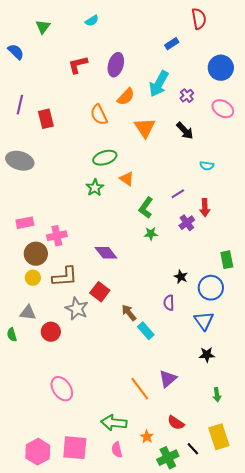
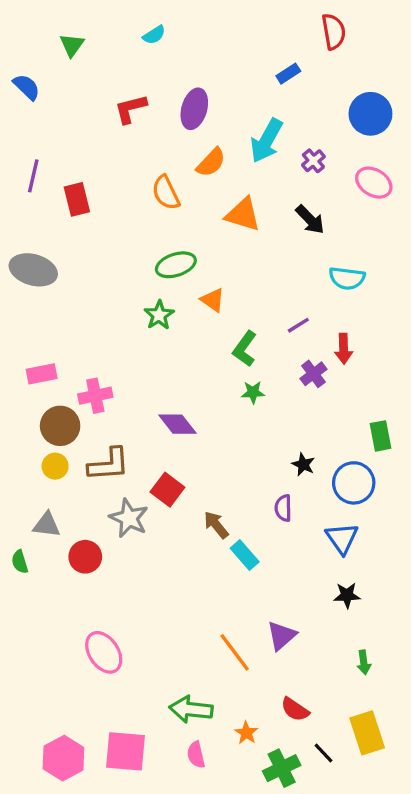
orange triangle: (145, 128) -> (243, 214), turned -40
cyan semicircle: (207, 166) -> (347, 278), size x1.5

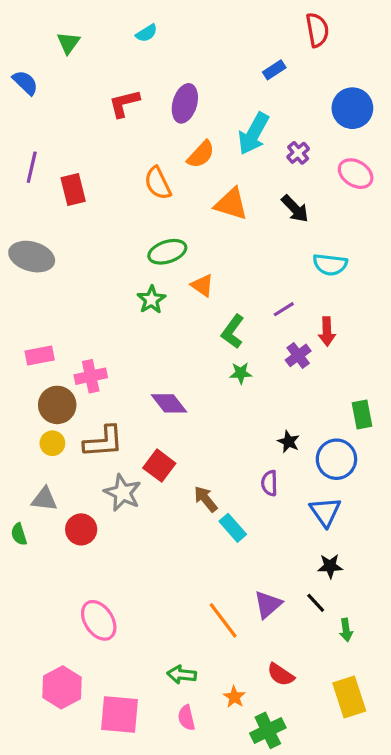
green arrow: (191, 709) -> (182, 675), size x0.7
black line: (323, 753) -> (316, 603), moved
pink hexagon: (63, 758) -> (62, 687), moved

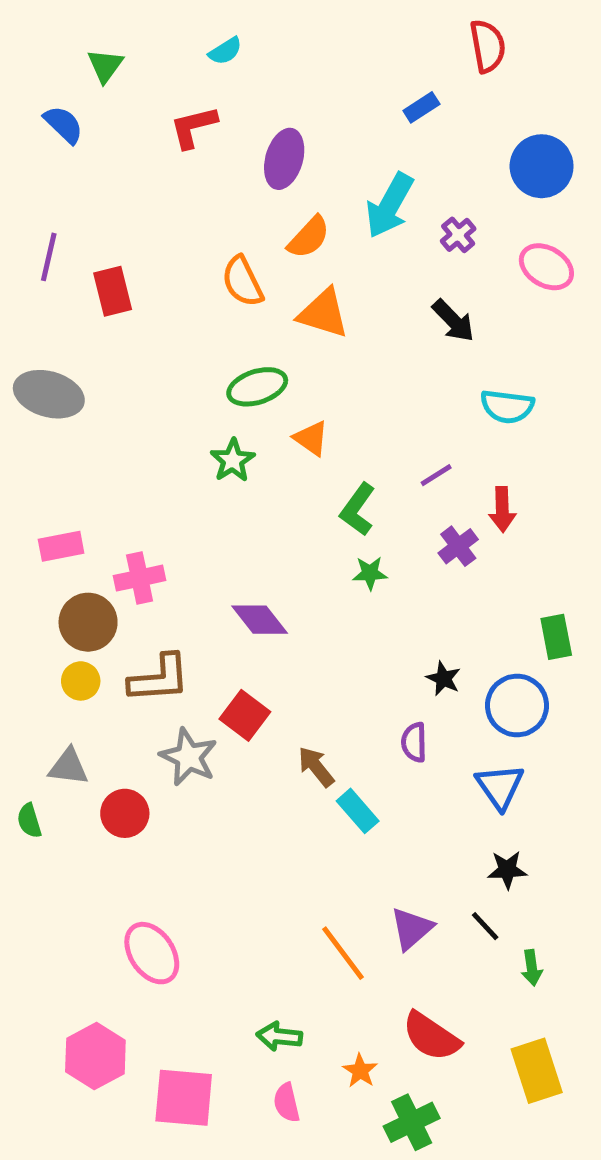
blue semicircle: (25, 83) -> (64, 125), moved
red L-shape: (124, 103) -> (193, 127), moved
orange triangle: (231, 204) -> (323, 313), moved
red semicircle: (281, 675) -> (431, 1036), size x1.4

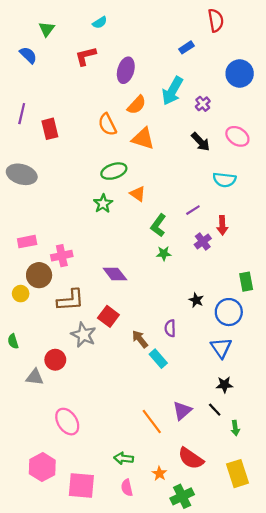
pink ellipse: (546, 267) -> (237, 136), moved
yellow circle: (81, 681) -> (21, 294), moved
purple semicircle: (414, 742) -> (170, 328), moved
gray triangle: (68, 767) -> (35, 377), moved
green semicircle: (29, 821) -> (13, 341), moved

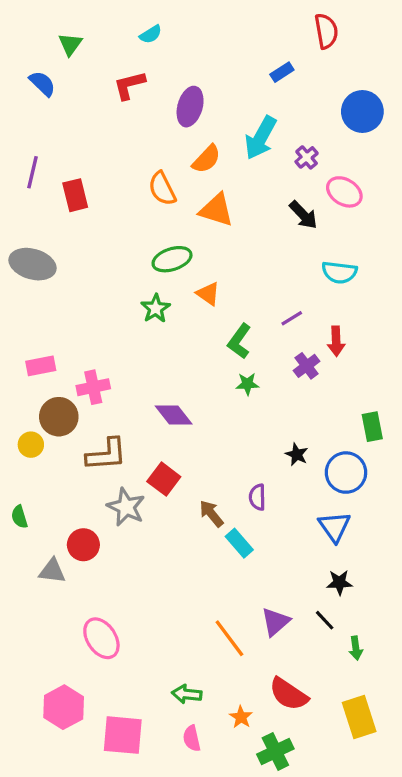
pink ellipse: (237, 136) -> (344, 192), moved

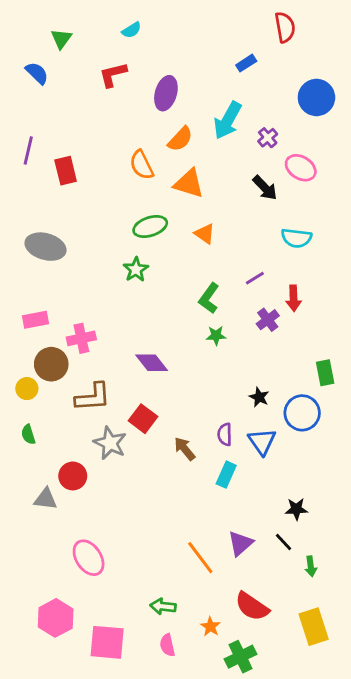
gray ellipse: (33, 264) -> (46, 247), moved
orange triangle: (208, 294) -> (205, 234), moved
green semicircle: (19, 517) -> (28, 434), moved
blue triangle: (334, 527) -> (262, 442), moved
cyan rectangle: (239, 543) -> (226, 475), moved, turned 65

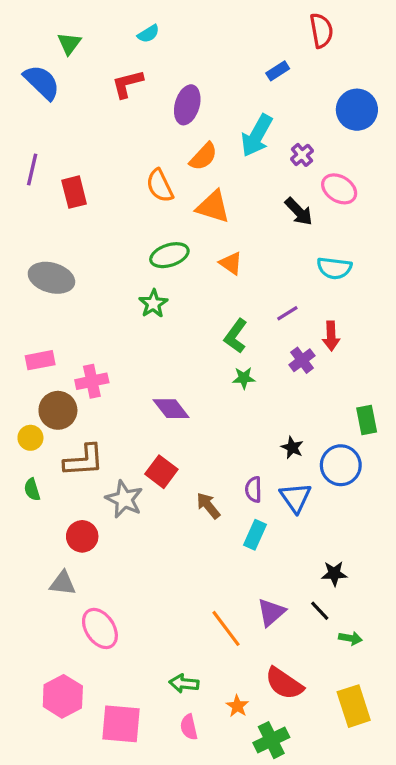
blue semicircle: (37, 73) -> (42, 82), size x1.4
brown L-shape: (93, 397) -> (84, 460), moved
gray triangle: (46, 499) -> (63, 583), moved
green arrow: (311, 566) -> (350, 638), turned -72

